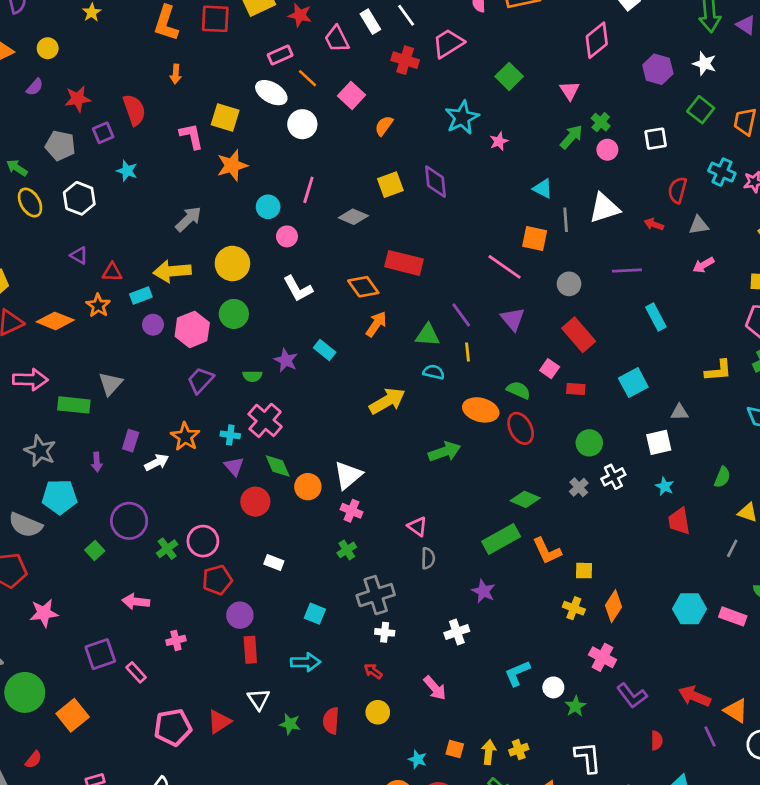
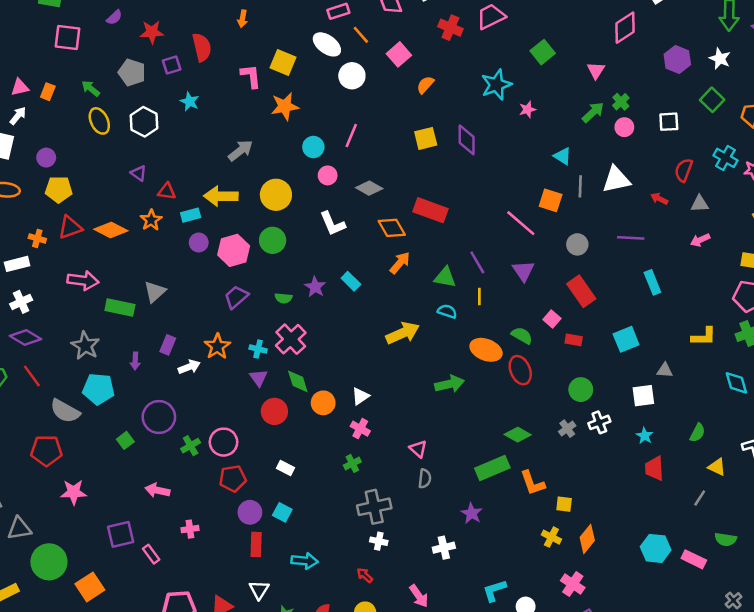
gray diamond: (353, 217) -> (369, 188), moved
white triangle: (348, 475) -> (360, 396), size x0.7
cyan square: (315, 614) -> (282, 512), moved

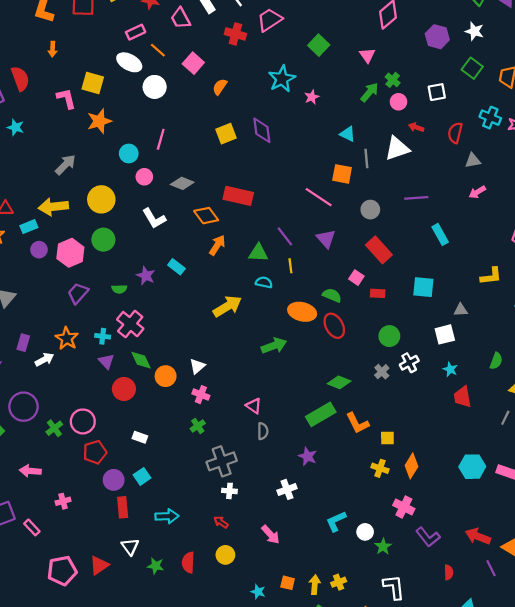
red arrow: (659, 199) -> (416, 127), moved
cyan square: (626, 339) -> (423, 287), turned 35
cyan square: (282, 512) -> (142, 476), turned 35

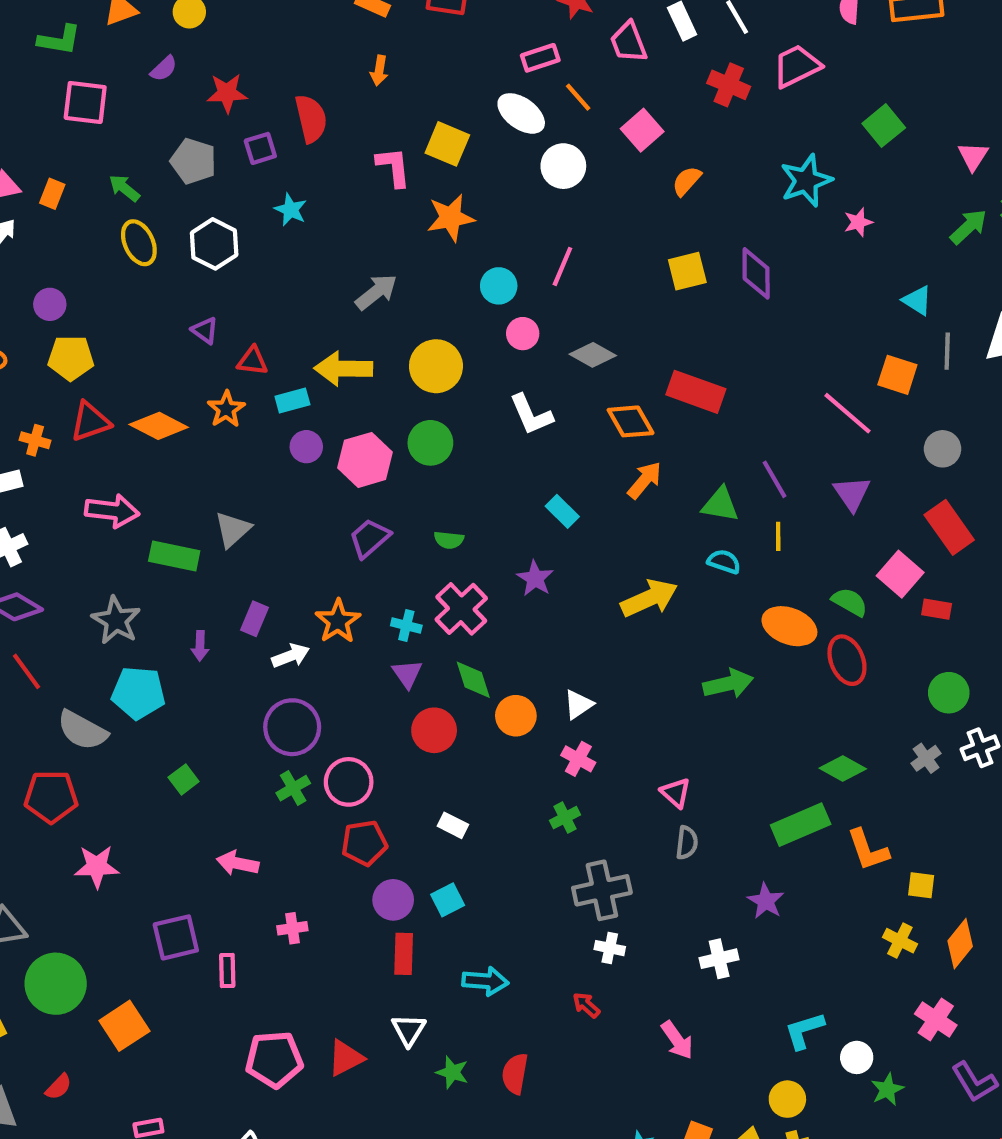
purple star: (146, 276) -> (535, 578), moved
pink square: (356, 278) -> (900, 574), size x1.5
purple circle: (23, 407) -> (292, 727), moved
pink rectangle: (32, 527) -> (227, 970), turned 35
yellow circle: (225, 555) -> (787, 1099), moved

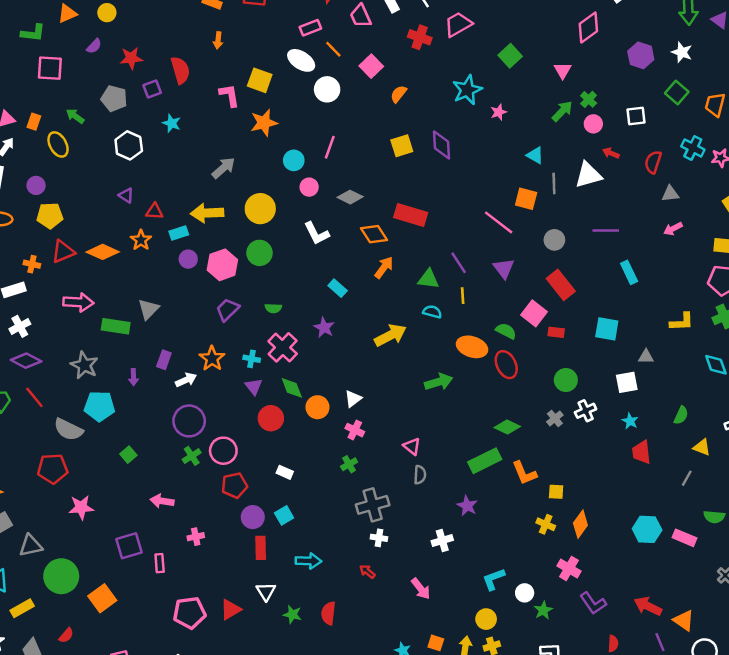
yellow ellipse: (139, 243) -> (58, 144), moved

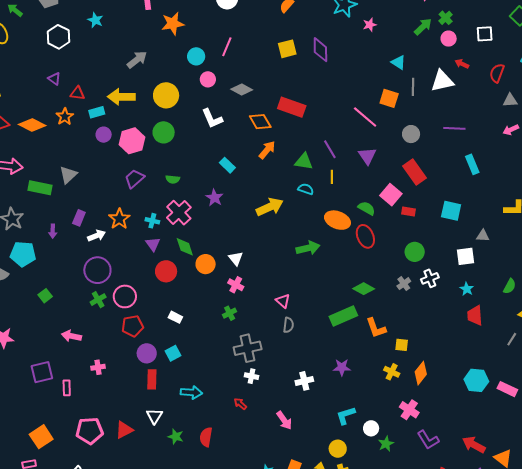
white triangle: (353, 399) -> (236, 258), turned -35
purple star: (467, 506) -> (342, 367), moved, turned -30
orange square: (102, 598) -> (41, 437), moved

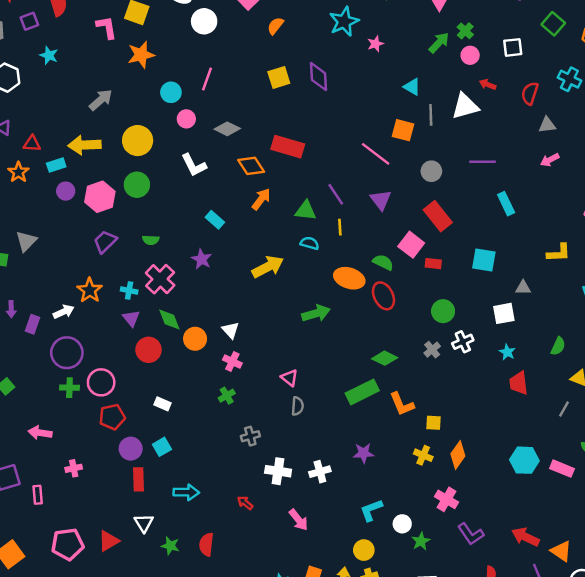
purple rectangle: (79, 218) -> (33, 324), moved
green cross: (98, 300) -> (69, 388), turned 35
gray cross: (248, 348) -> (250, 436), size x0.6
white cross: (251, 376) -> (278, 471), moved, size x1.5

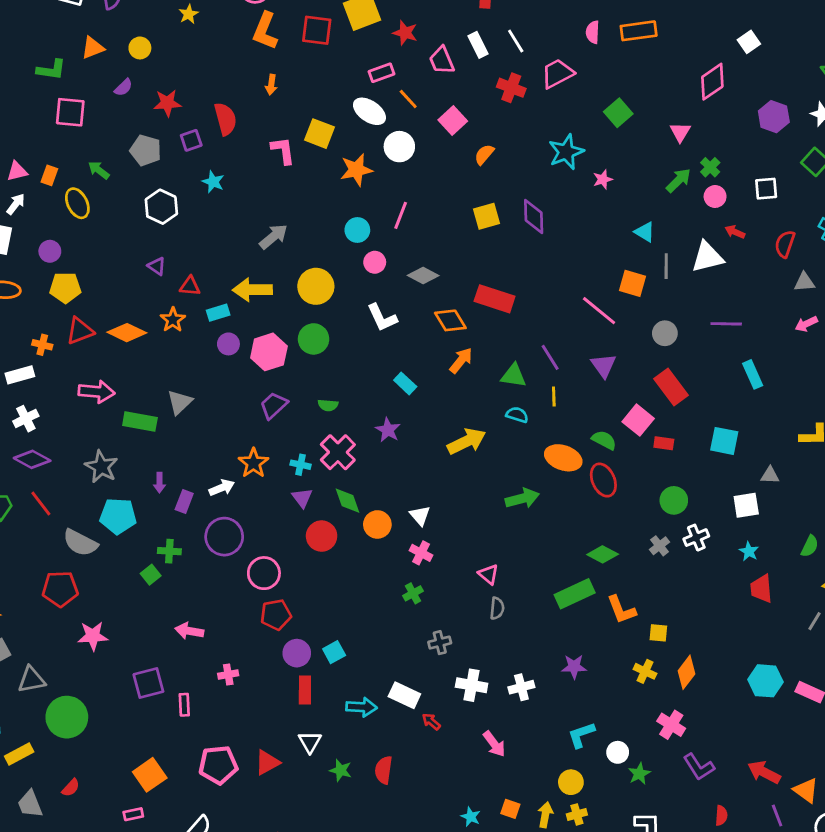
orange star: (141, 55) -> (356, 170), moved
green cross: (69, 388) -> (169, 551), moved
white rectangle: (162, 404) -> (404, 695), moved, size x1.5

